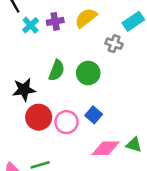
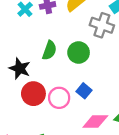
gray cross: (114, 44) -> (102, 25), size x1.5
black star: (24, 90) -> (20, 68), turned 30

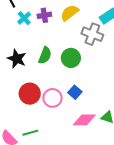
black star: (20, 68) -> (17, 59), moved

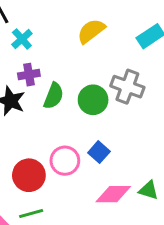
purple cross: (44, 15) -> (29, 75), moved
gray cross: (92, 34) -> (127, 87), moved
red circle: (30, 94) -> (29, 175), moved

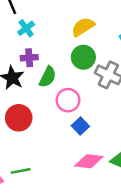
green circle: (93, 100) -> (83, 57), moved
pink circle: (65, 161) -> (68, 100), moved
red circle: (29, 175) -> (19, 118), moved

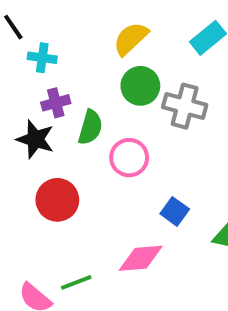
cyan cross: (26, 28) -> (42, 58), turned -35
blue square: (80, 126) -> (175, 211), moved
pink diamond: (89, 161) -> (141, 258), moved

